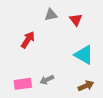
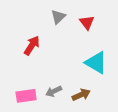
gray triangle: (51, 15) -> (58, 17), turned -32
brown arrow: (86, 86) -> (81, 95), moved

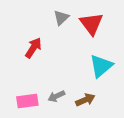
red triangle: (87, 22) -> (91, 24), size x1.5
cyan triangle: (96, 63) -> (101, 66), turned 50

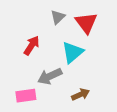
cyan triangle: (101, 66) -> (73, 52), moved
gray arrow: (56, 96) -> (50, 76), moved, size x1.5

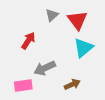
cyan triangle: (73, 52) -> (83, 48), moved

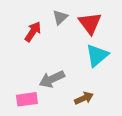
red arrow: (28, 41) -> (33, 32), moved

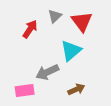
cyan triangle: (97, 55) -> (71, 51), moved

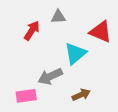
gray triangle: (55, 16) -> (58, 17), turned 40
red triangle: (82, 22) -> (101, 32), moved, turned -30

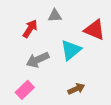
gray arrow: (50, 76) -> (38, 60), moved
pink rectangle: (26, 96) -> (25, 90), turned -36

